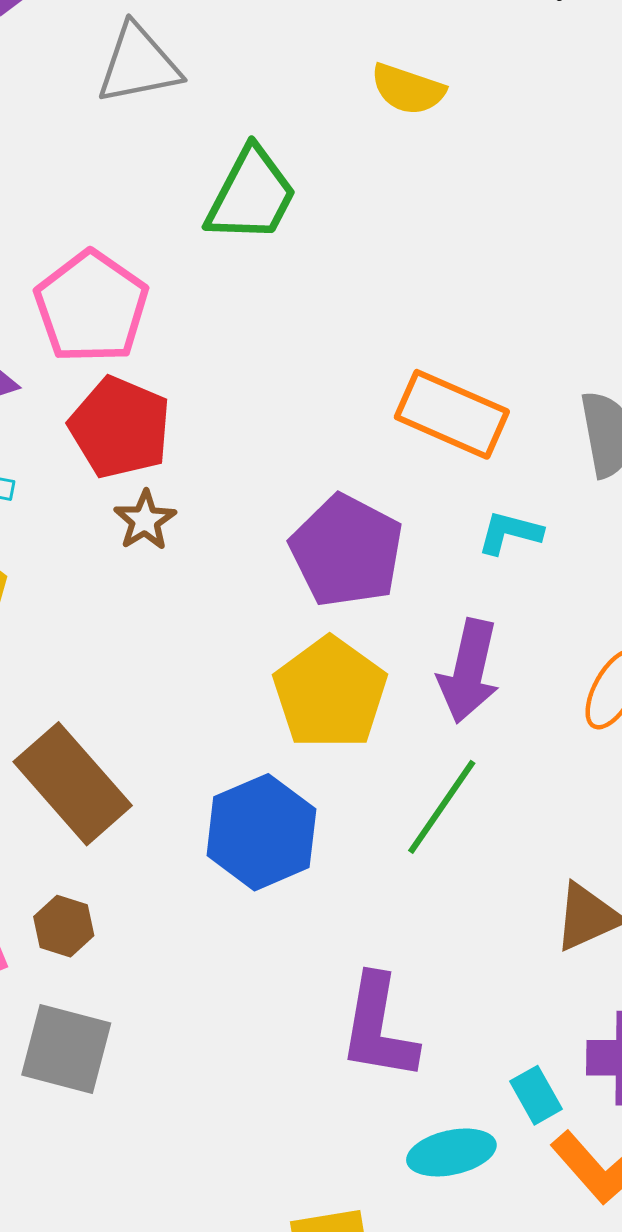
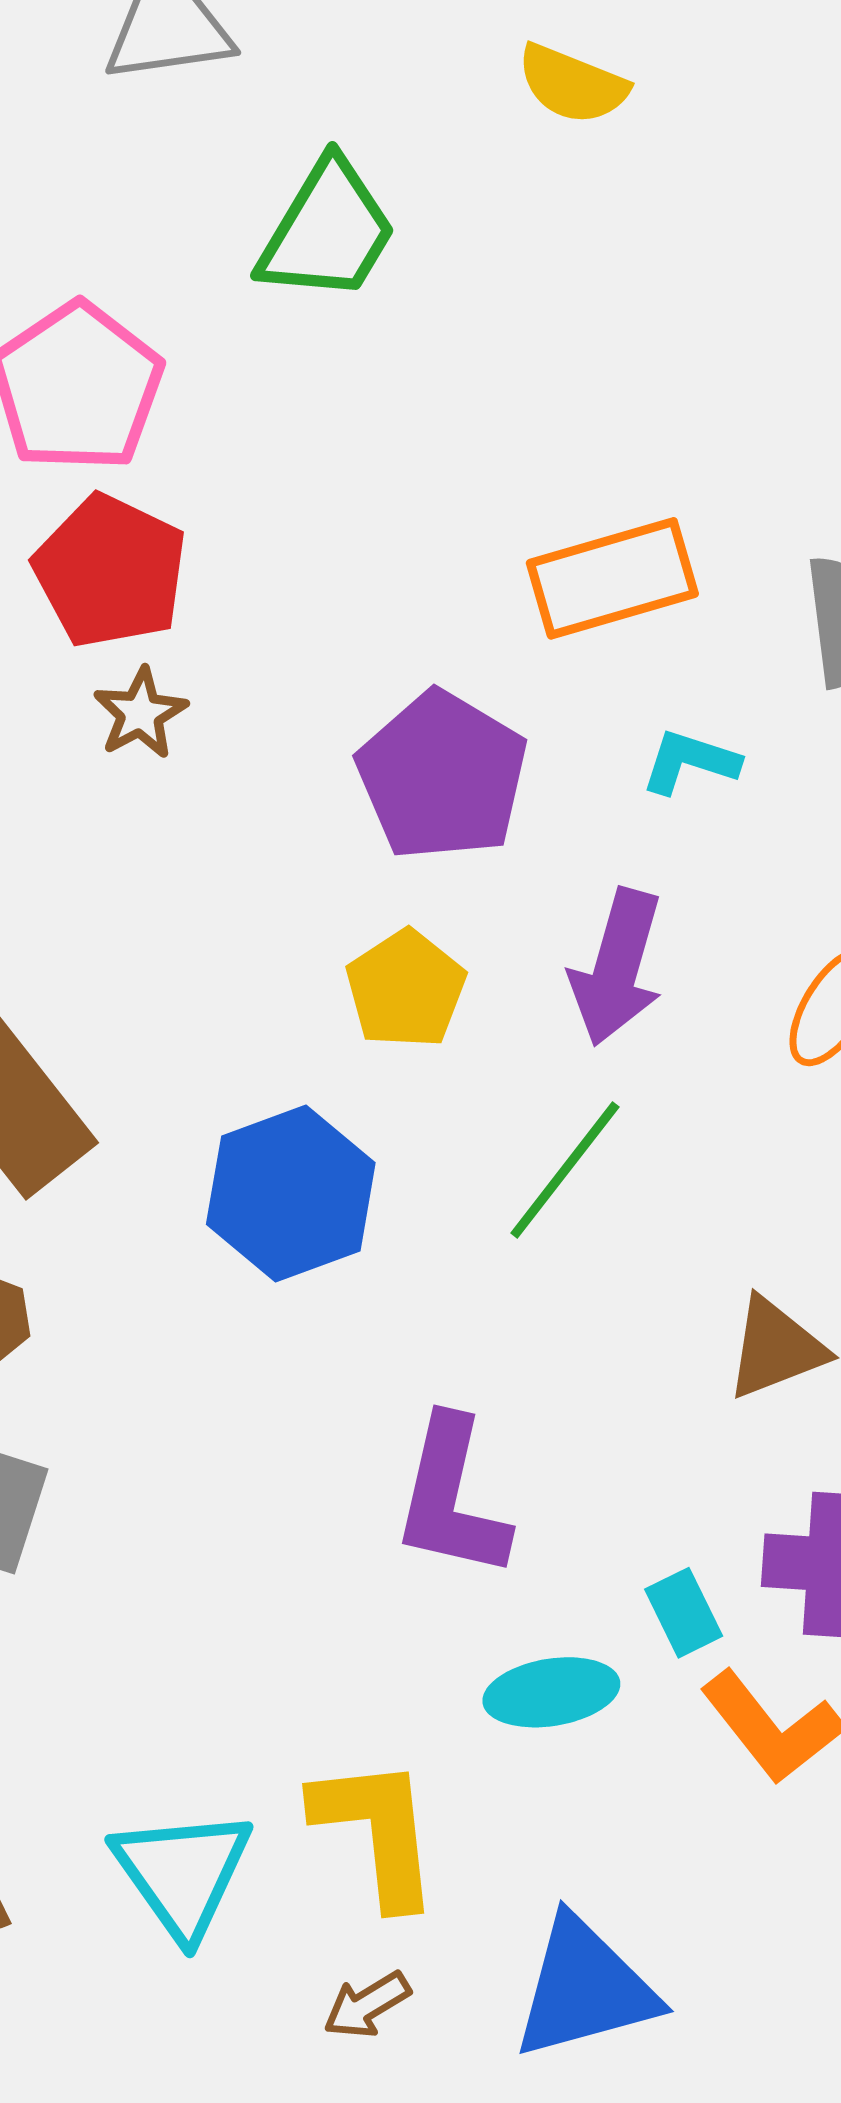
orange rectangle: (452, 414) -> (612, 578), turned -43
yellow pentagon: (330, 693) -> (406, 989), size x0.7

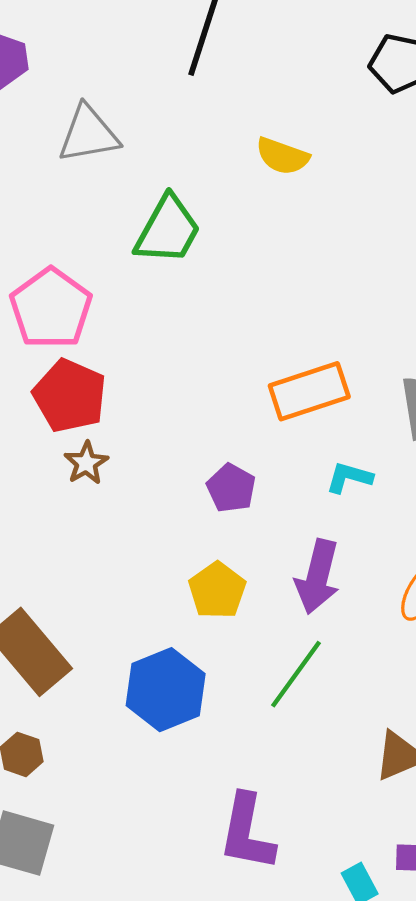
purple pentagon: (442, 776) -> (231, 488), size x0.6

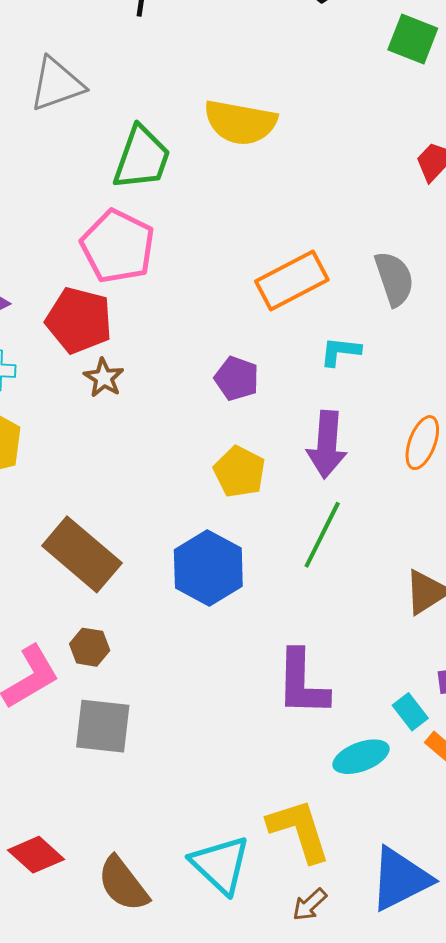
yellow semicircle: (282, 156) -> (240, 122), moved, size x1.5
pink pentagon: (51, 308) -> (118, 246), moved

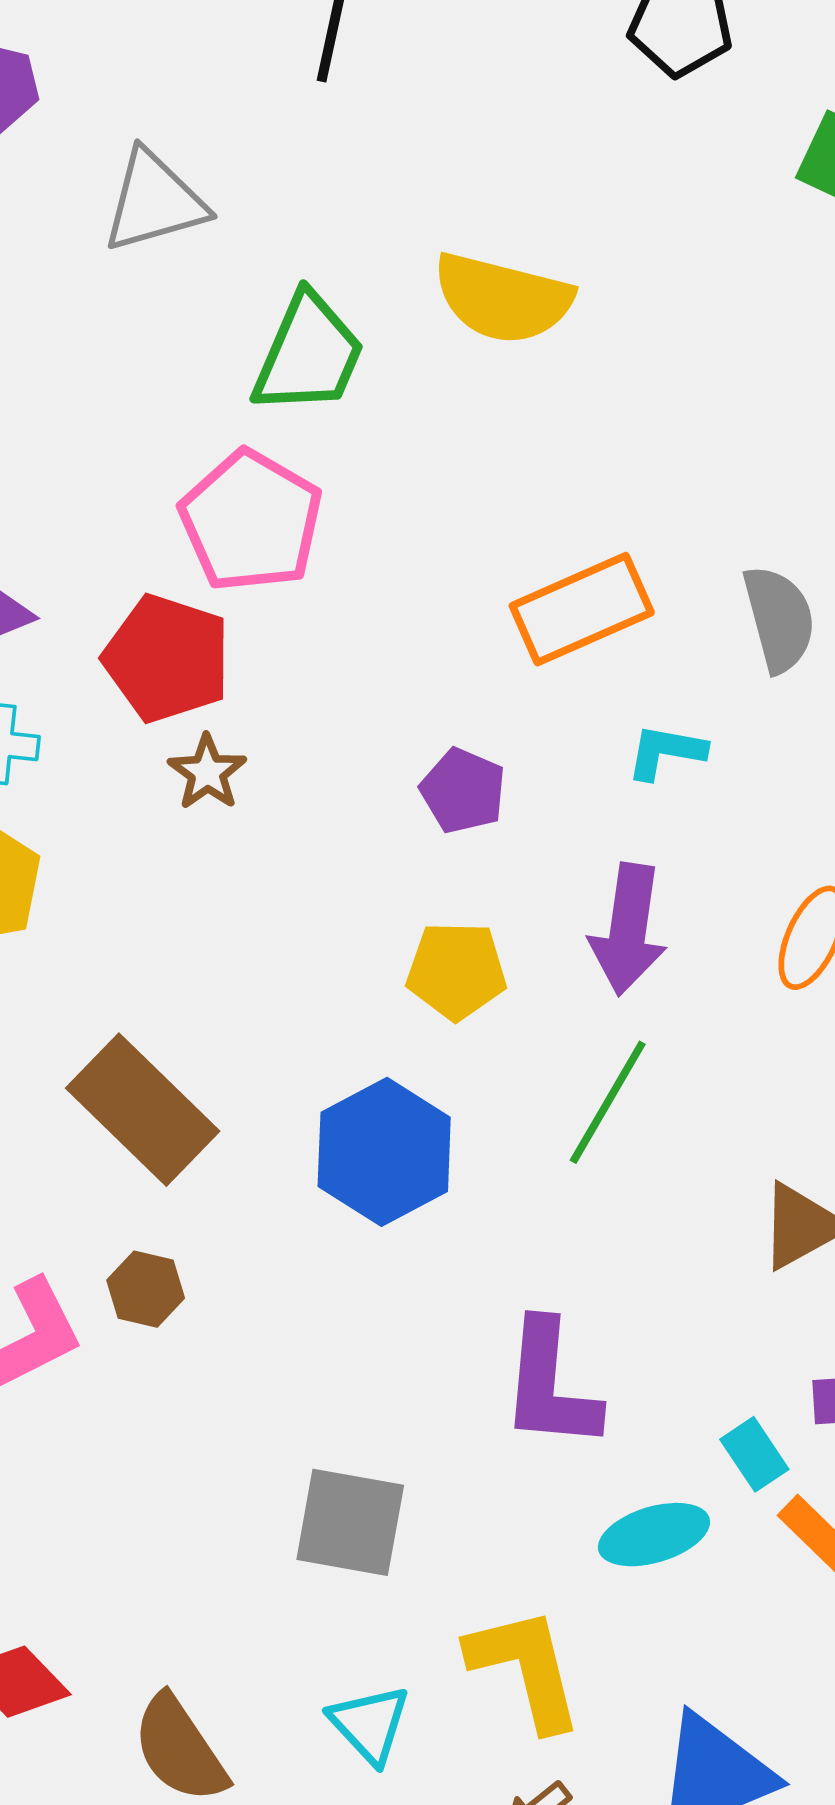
yellow pentagon: (239, 472) -> (456, 971), turned -30
gray square: (103, 726) -> (350, 1522), moved
cyan triangle: (220, 865) -> (370, 1724), size x0.7

